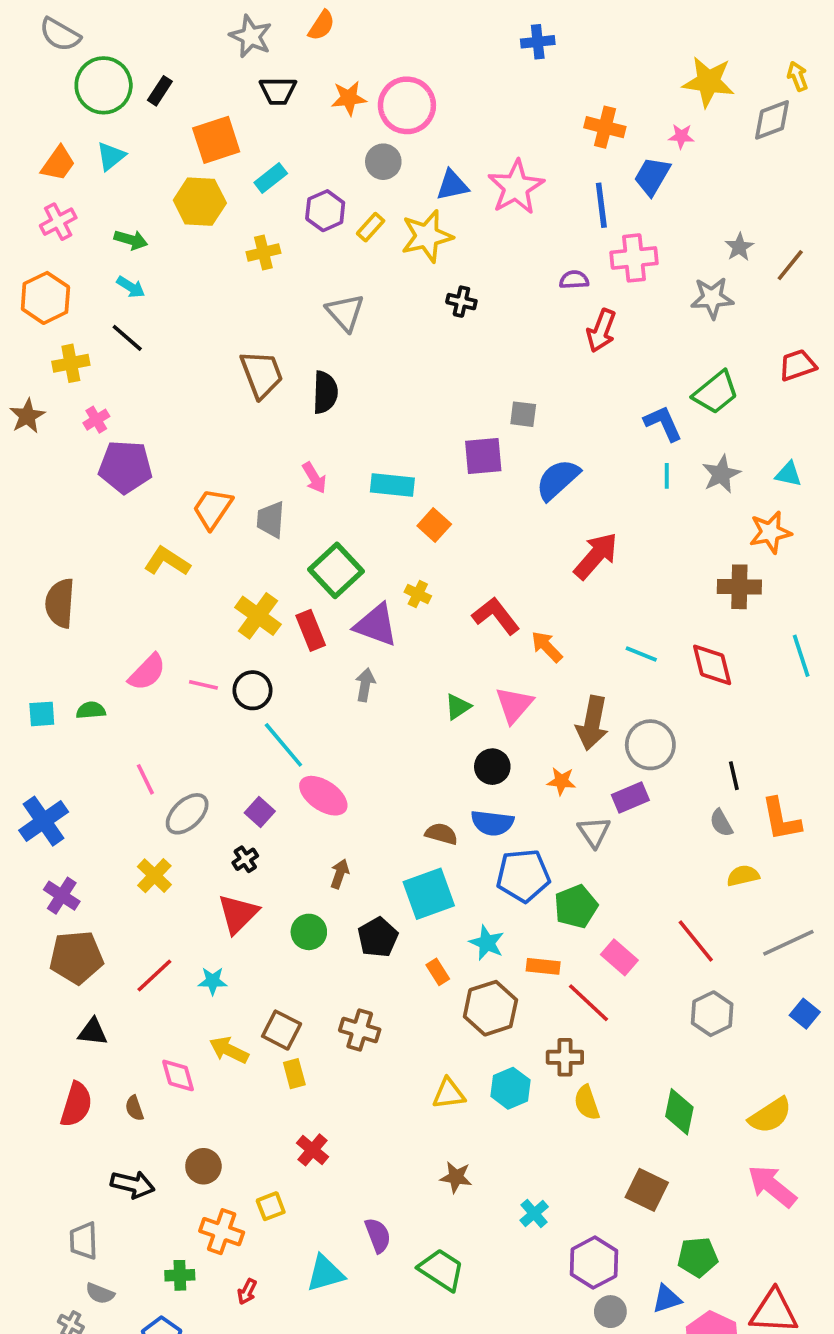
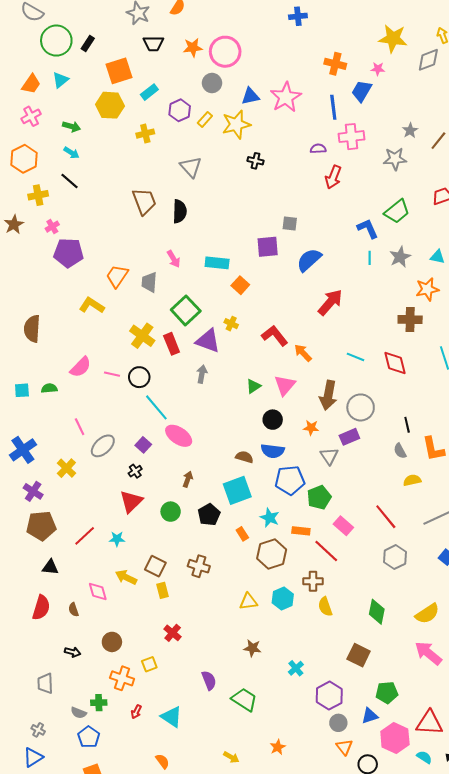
yellow cross: (154, 876) -> (66, 468), moved
black arrow: (133, 1184) -> (73, 652), size x0.7
cyan triangle: (325, 1273) -> (172, 717), moved, turned 50
gray semicircle: (100, 1293) -> (79, 713), moved

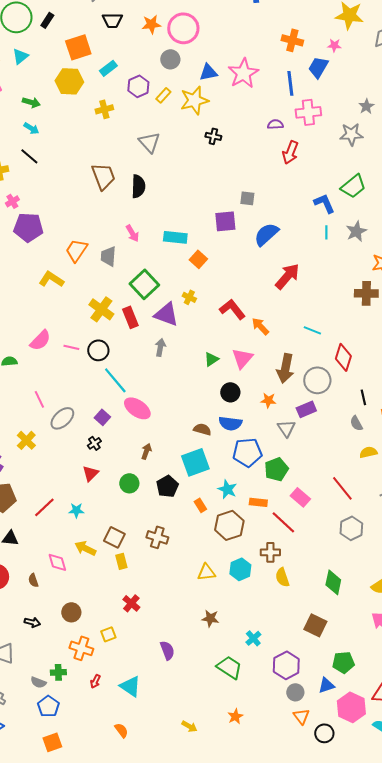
red diamond: (395, 363) -> (343, 357), moved, turned 32
red triangle: (131, 501) -> (90, 473), size x0.7
green trapezoid: (244, 700) -> (229, 667), moved

